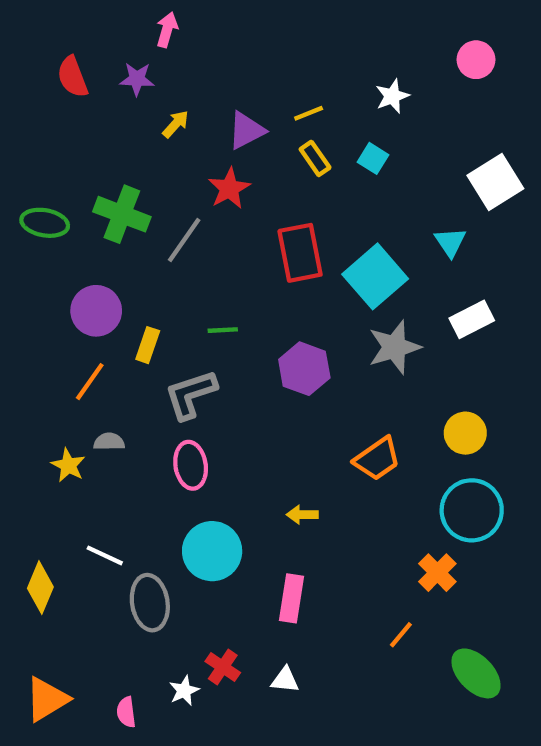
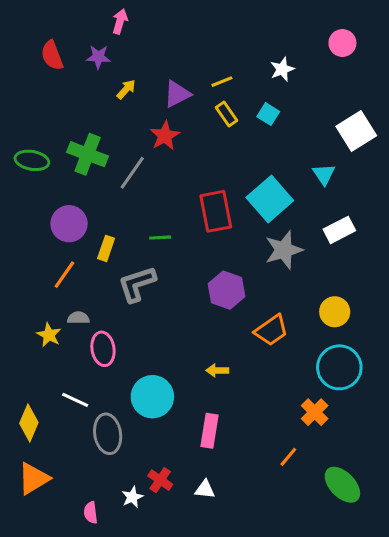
red rectangle: (300, 253) -> (216, 211), moved
purple hexagon: (304, 369) -> (227, 290), moved
pink ellipse: (191, 465) -> (103, 349), moved
orange triangle: (47, 699) -> (33, 479), moved

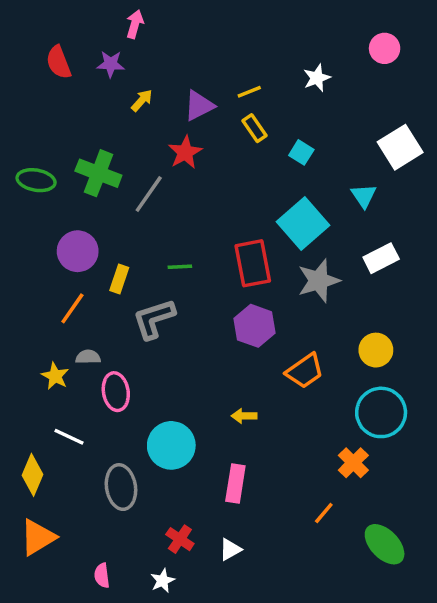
cyan square: (268, 114) -> (301, 152), moved
red rectangle: (216, 211) -> (253, 263), moved
white line: (75, 400) -> (69, 437), moved
white triangle: (205, 489) -> (230, 549), turned -35
white star: (132, 497) -> (163, 581), moved

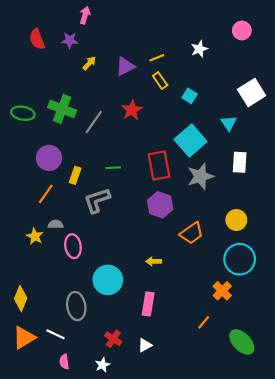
red star: (185, 152) -> (132, 110), moved
white rectangle: (381, 258) -> (240, 162), turned -60
white line: (69, 437) -> (56, 334), moved

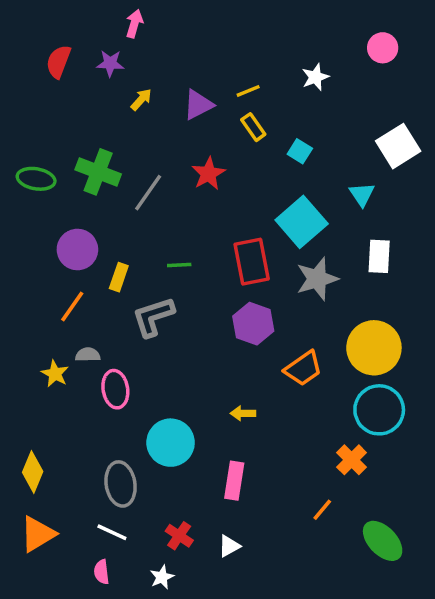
red semicircle: (37, 39) -> (58, 62), turned 42
yellow circle: (236, 220) -> (374, 348), size x1.6
white line: (56, 334) -> (112, 532), moved

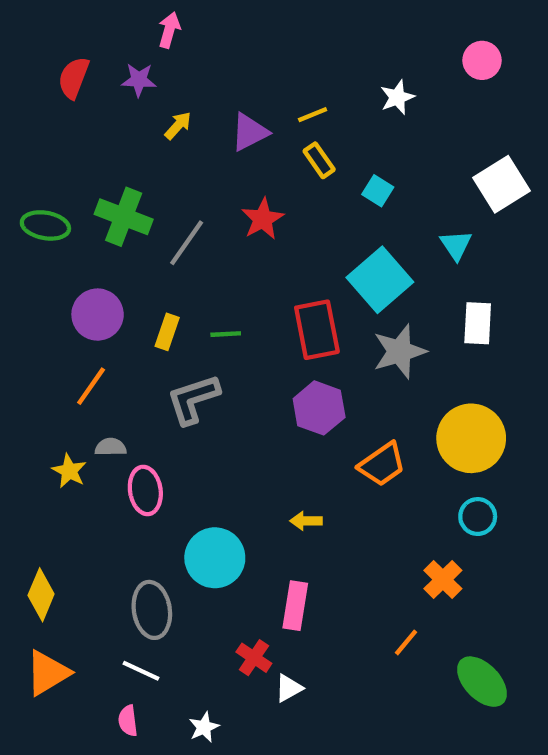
yellow rectangle: (119, 277) -> (167, 332), moved
cyan circle: (379, 410) -> (478, 517), size x0.6
red cross: (179, 536) -> (254, 658), moved

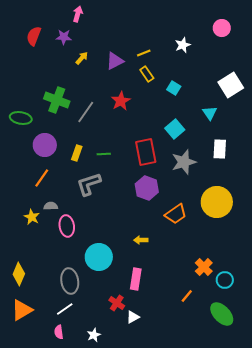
green ellipse: (45, 225) -> (21, 118), moved
cyan square: (380, 280) -> (175, 129), size x0.7
cyan circle: (478, 517) -> (225, 280), moved
white line: (141, 671) -> (65, 309), turned -60

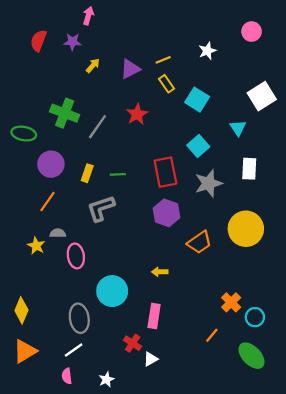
cyan square: (174, 88) -> (197, 100), size x1.5

